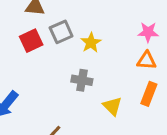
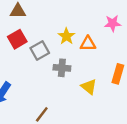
gray square: (61, 32) -> (40, 50), moved
orange triangle: (147, 60) -> (88, 44), moved

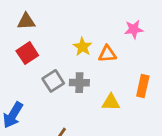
gray square: (40, 50) -> (53, 81), moved
yellow triangle: (89, 87) -> (111, 102), turned -35

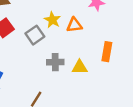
gray square: (53, 81) -> (35, 35), moved
gray cross: (79, 83) -> (55, 62), moved

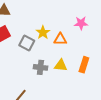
gray square: (35, 35) -> (27, 43), turned -35
yellow triangle: (80, 67) -> (61, 65), moved

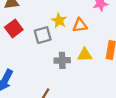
gray square: (27, 43) -> (43, 35), turned -35

